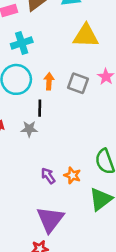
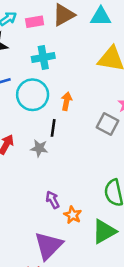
gray square: (78, 83) -> (108, 124), moved
orange star: (72, 175) -> (73, 215), moved

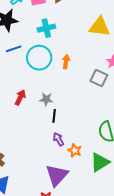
black line: (53, 128) -> (54, 116), moved

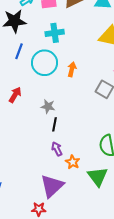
blue line: (14, 49) -> (19, 51), turned -56
red arrow: (20, 97) -> (15, 95), moved
green triangle: (100, 162) -> (98, 177), turned -40

